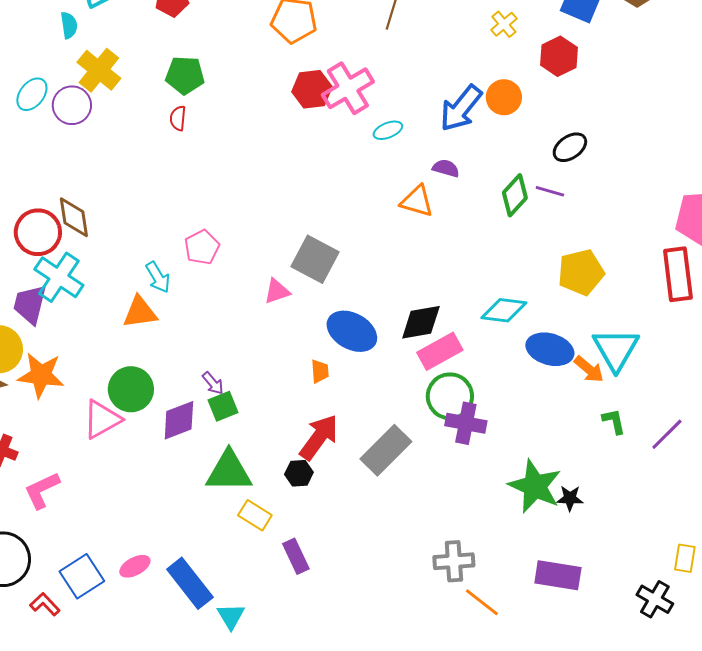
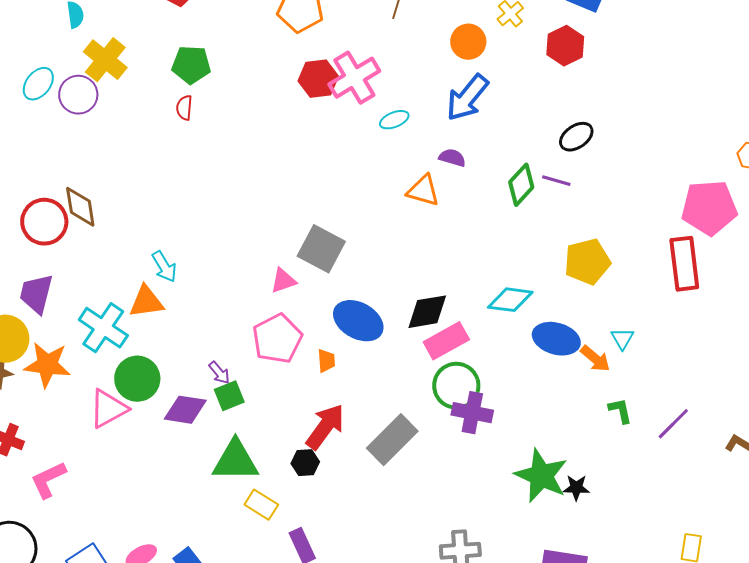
orange circle: (504, 97) -> (468, 42), moved
pink pentagon: (202, 247) -> (277, 339), moved, size x1.4
cyan cross: (59, 277) -> (103, 328), moved
cyan triangle: (616, 349) -> (622, 339), size x0.5
purple diamond: (179, 420) -> (185, 410), turned 30

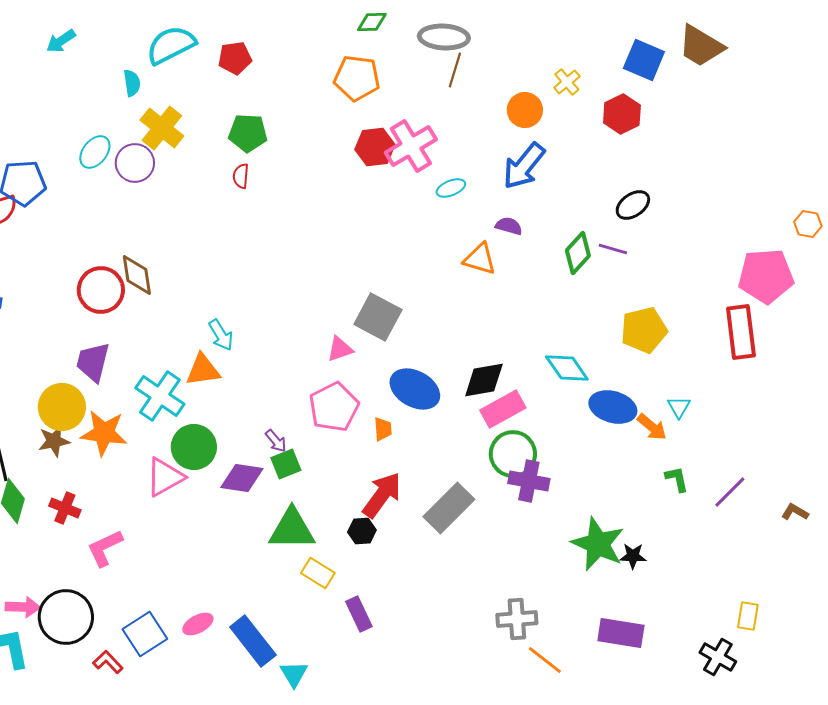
cyan diamond: (510, 300) -> (567, 368), turned 48

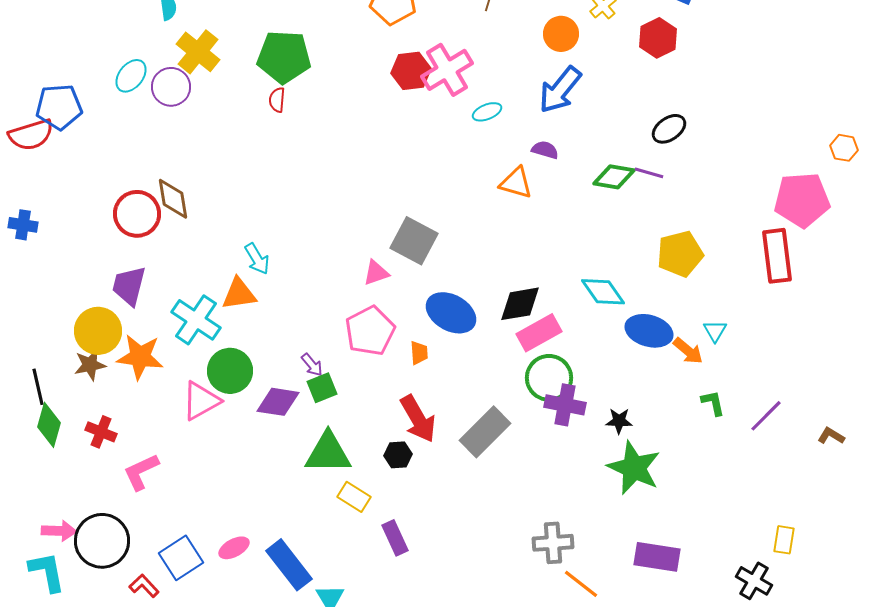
green pentagon: (248, 133) -> (284, 57), size x1.4
green diamond: (578, 253) -> (614, 177), turned 57
red arrow: (382, 495) -> (418, 419), turned 114
black star: (633, 556) -> (619, 421), moved

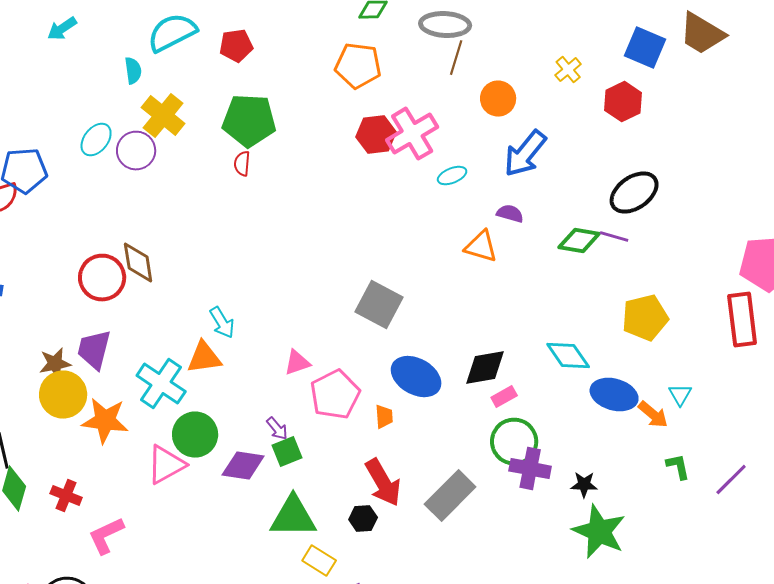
orange circle: (561, 34) -> (498, 99), moved
black ellipse: (669, 129) -> (634, 193), size x1.4
pink triangle: (376, 273) -> (297, 363), moved
pink rectangle: (539, 333) -> (504, 397), size x0.6
brown star: (90, 365) -> (55, 364), moved

